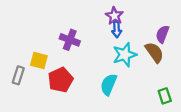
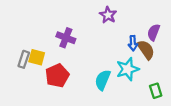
blue arrow: (117, 30) -> (133, 43), moved
cyan star: (125, 55) -> (128, 69), moved
gray rectangle: (18, 75) -> (24, 59), moved

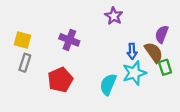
blue arrow: (133, 43) -> (132, 51), moved
yellow square: (37, 57) -> (23, 40), moved
green rectangle: (156, 91) -> (165, 67), moved

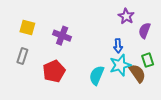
purple star: (114, 16) -> (126, 16), moved
yellow square: (23, 40) -> (27, 27), moved
brown semicircle: (154, 52) -> (137, 73), moved

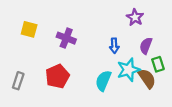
purple semicircle: (145, 31) -> (146, 46), moved
blue arrow: (118, 46) -> (114, 46), moved
gray rectangle: (22, 56) -> (18, 81), moved

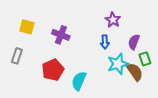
purple star: (135, 17) -> (113, 20), moved
gray rectangle: (18, 81) -> (17, 56), moved
cyan semicircle: (103, 81) -> (79, 81), moved

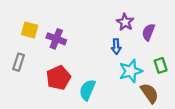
purple cross: (61, 35) -> (56, 39), moved
purple semicircle: (134, 42) -> (148, 32), moved
brown semicircle: (135, 72) -> (149, 93), moved

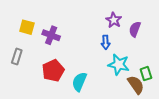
green rectangle: (161, 65) -> (146, 74), moved
cyan star: (131, 71) -> (119, 65), turned 30

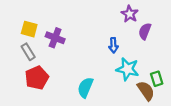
purple star: (114, 20) -> (130, 14), moved
gray rectangle: (17, 56) -> (28, 52), moved, turned -49
red pentagon: (53, 71) -> (37, 78), moved

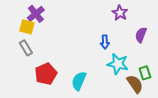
purple semicircle: (145, 31) -> (141, 35), moved
purple cross: (55, 38) -> (36, 14), moved, turned 30
red pentagon: (37, 78) -> (46, 74), moved

